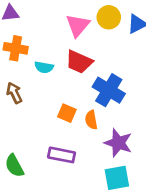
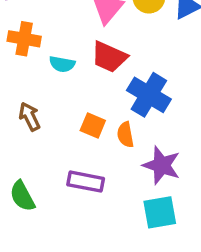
brown arrow: (14, 93) -> (30, 117), moved

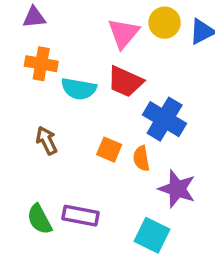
cyan semicircle: (62, 64) -> (79, 89), size x1.4
purple rectangle: (86, 182) -> (81, 216), moved
cyan square: (160, 212) -> (152, 235), moved, turned 36

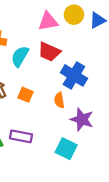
pink triangle: (123, 33) -> (48, 21), turned 40
cyan semicircle: (79, 89) -> (20, 56), turned 110
orange square: (109, 150) -> (26, 95), moved

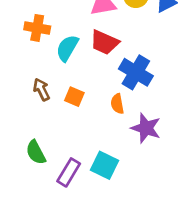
purple rectangle: (21, 136) -> (69, 172), moved, turned -70
cyan square: (66, 149) -> (104, 165), moved

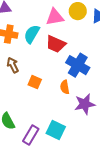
cyan semicircle: (67, 48) -> (32, 34), moved
brown arrow: (41, 89) -> (13, 65), moved
purple star: (146, 128) -> (85, 104), turned -30

